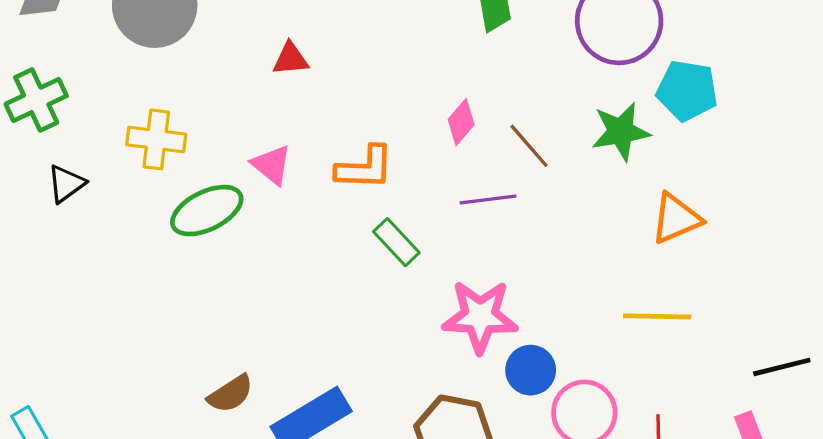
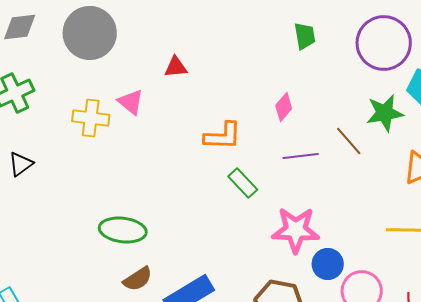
brown line: (529, 146) -> (349, 141), moved
pink triangle: (272, 165) -> (131, 102), moved
black triangle: (66, 184) -> (21, 164), moved
green ellipse: (207, 211) -> (123, 230), moved, turned 33

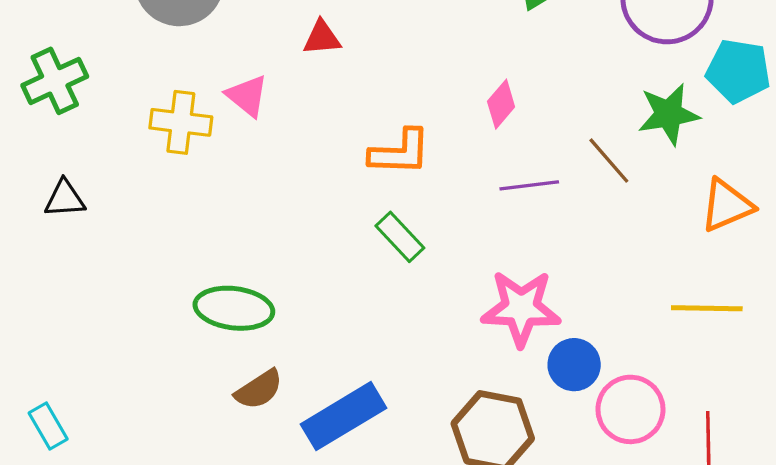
black triangle: (21, 164) -> (65, 199), turned 32
green rectangle: (243, 183) -> (400, 237), moved

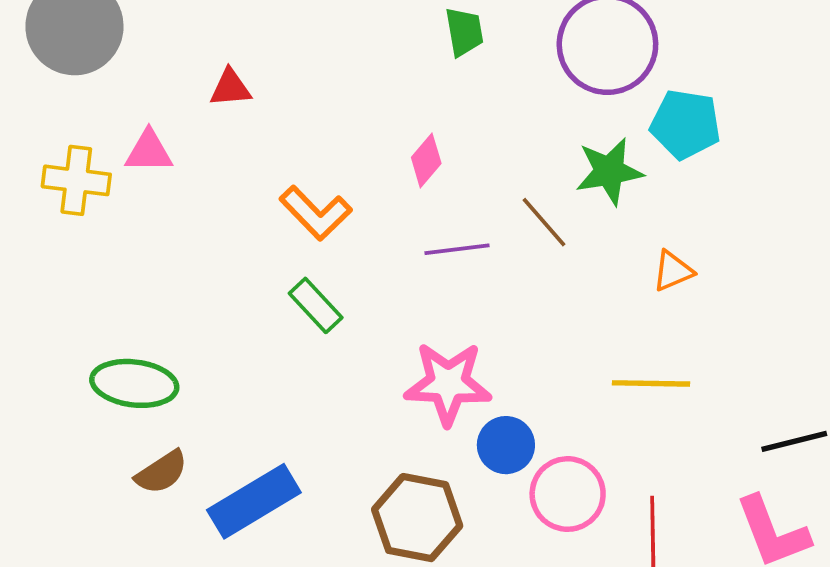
pink triangle: (247, 96) -> (149, 151), turned -39
orange L-shape: (400, 152) -> (316, 213), turned 44
orange triangle: (727, 205) -> (673, 271), size x0.7

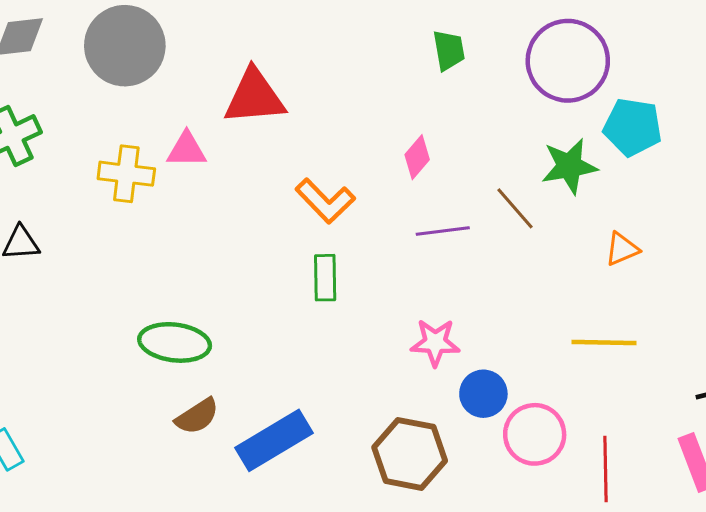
red triangle: (230, 88) -> (254, 97), size x1.8
green rectangle: (316, 305) -> (325, 278), turned 42
pink star: (448, 383) -> (435, 342), size x0.7

